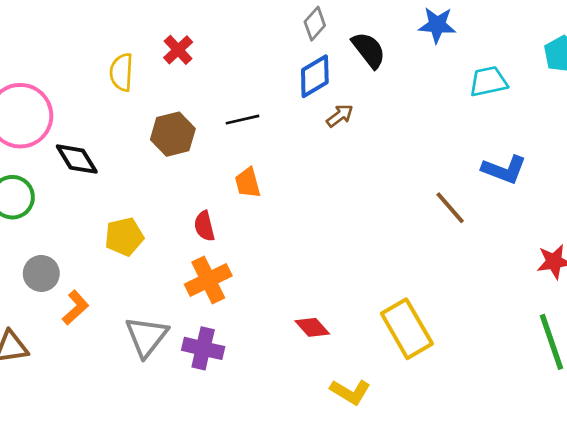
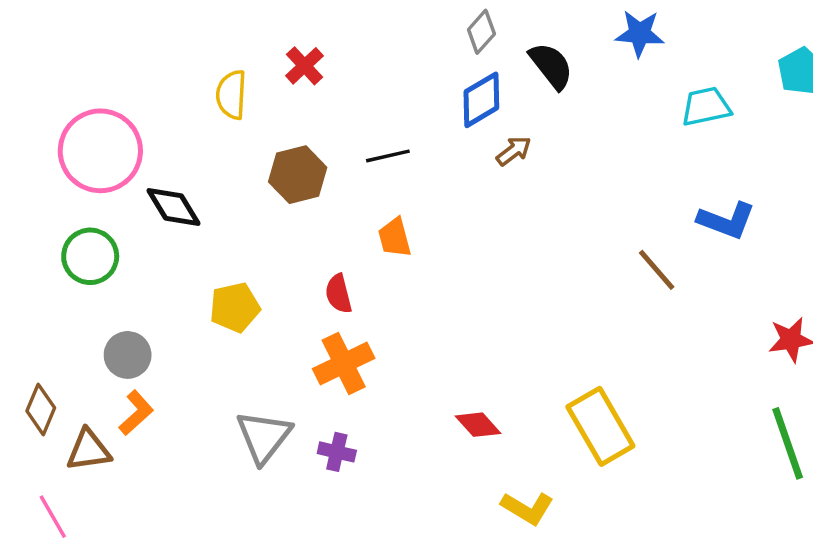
orange L-shape: (75, 308) -> (136, 413), moved
purple cross: (203, 348) -> (337, 452), size x0.7

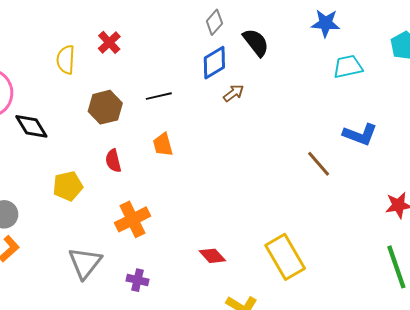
blue star: (640, 33) -> (326, 23), moved
red semicircle: (339, 294) -> (113, 161), moved
purple cross: (337, 452) -> (138, 280), moved

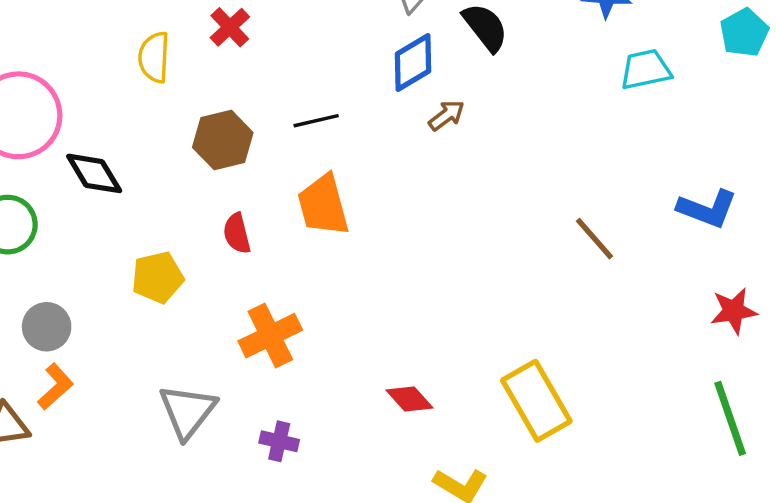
blue L-shape: (360, 134) -> (707, 209), moved
orange trapezoid: (163, 145) -> (323, 205), size x1.5

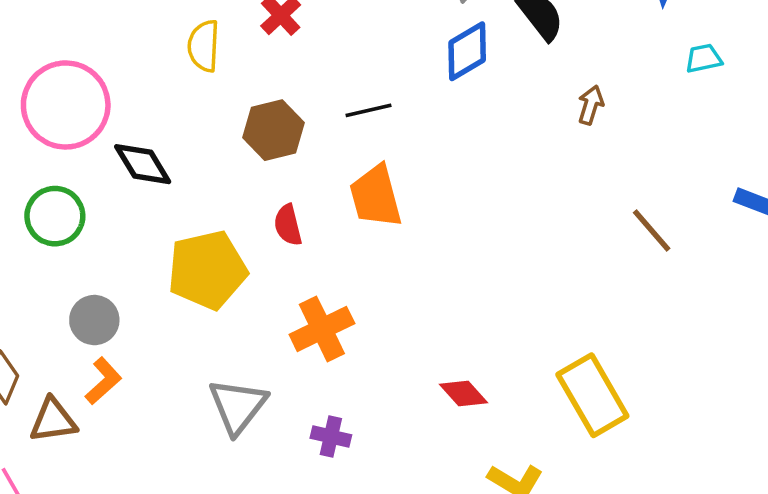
cyan trapezoid: (646, 70) -> (704, 58), size x0.7
brown arrow: (447, 115) -> (591, 105), moved, turned -36
yellow pentagon: (158, 277) -> (207, 270), size x1.5

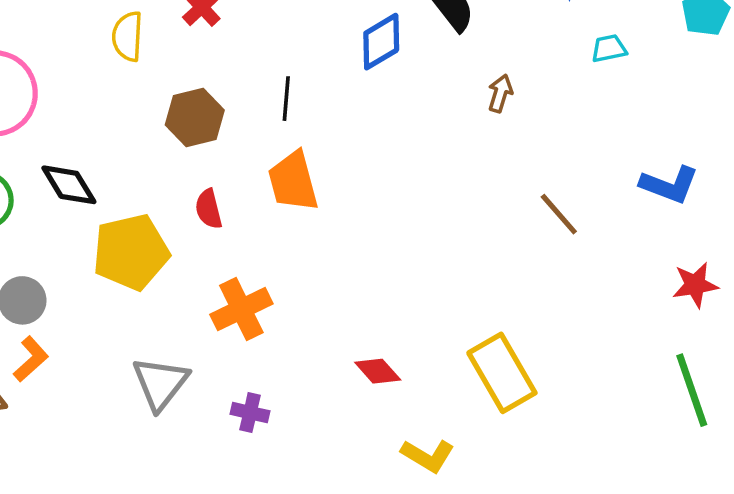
black line: (369, 110) -> (286, 99), turned -72
black diamond: (143, 164) -> (69, 185), moved

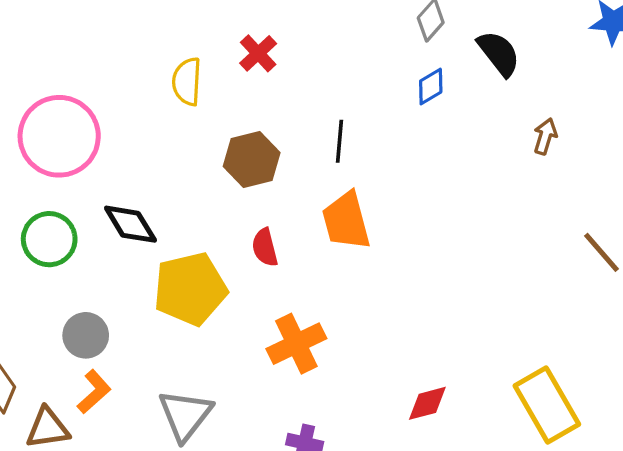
blue diamond: (381, 42) -> (431, 87), size x0.7
red diamond: (378, 371) -> (427, 403), turned -63
gray triangle: (160, 383) -> (185, 415), moved

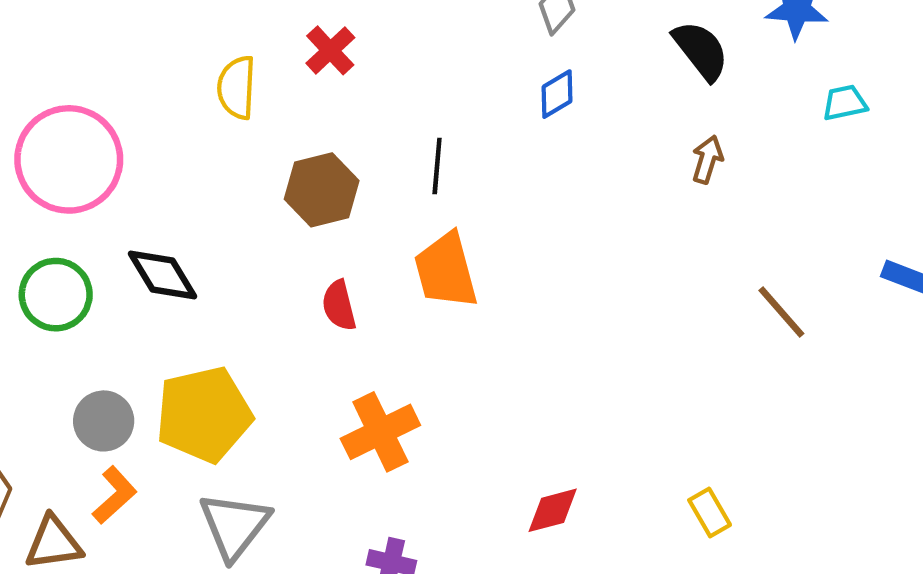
black semicircle: (499, 53) -> (701, 50), moved
yellow pentagon: (190, 289) -> (204, 414), moved
yellow rectangle: (547, 405) -> (710, 513), size x0.5

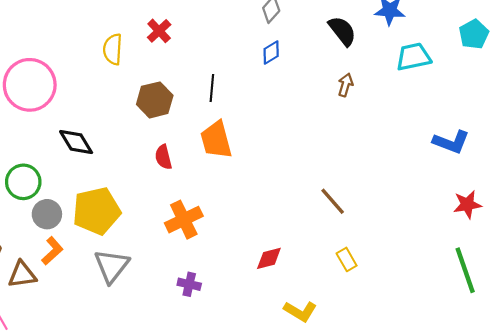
cyan trapezoid: (845, 103) -> (413, 57), size x1.6
green circle: (56, 295) -> (23, 182), moved
brown line: (781, 312) -> (333, 201), moved

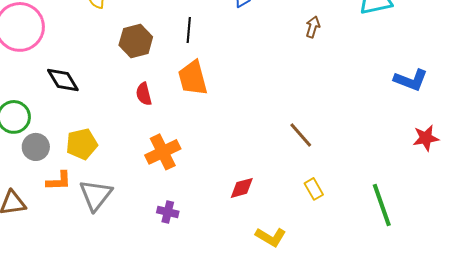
yellow pentagon: (97, 211) -> (82, 144), size x0.7
orange L-shape: (52, 251) -> (59, 181), moved, turned 40
green line: (465, 270) -> (382, 205), moved

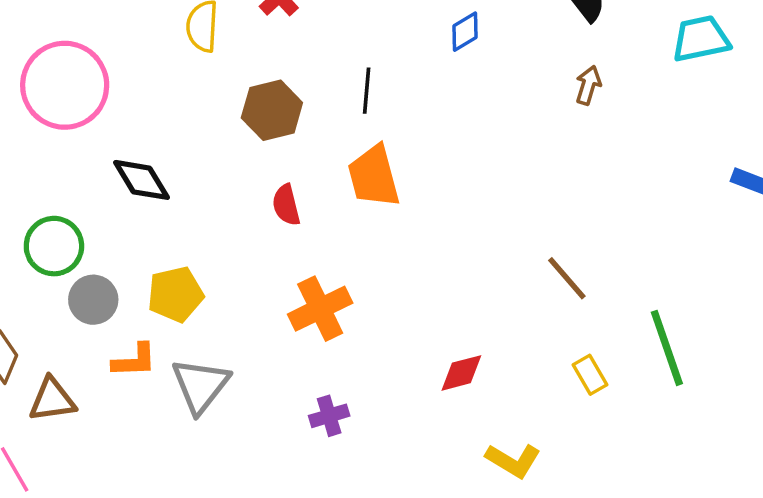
green line: (382, 205) -> (667, 348), moved
purple cross: (168, 212) -> (329, 416), turned -30

